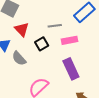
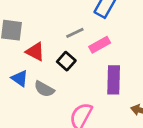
purple rectangle: (71, 69) -> (114, 80), turned 45

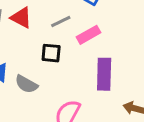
red triangle: (35, 52) -> (21, 18), moved
black square: (66, 61) -> (51, 53), turned -36

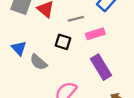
purple rectangle: (104, 74) -> (101, 67), turned -45

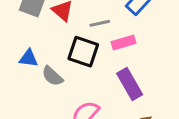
black square: (63, 42) -> (83, 52), size x1.5
blue triangle: (19, 48) -> (29, 58), turned -42

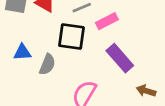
gray semicircle: (52, 76) -> (47, 64), turned -100

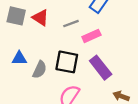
black square: (72, 37) -> (67, 62), moved

